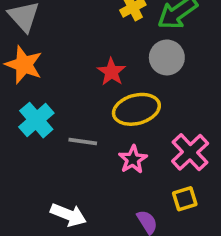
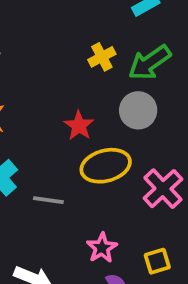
pink cross: (190, 152) -> (163, 189), moved
pink star: (133, 159) -> (102, 248), moved

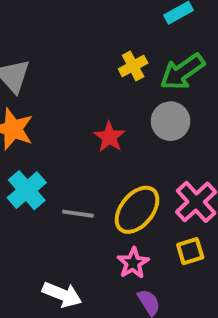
yellow ellipse: (106, 166) -> (137, 210), moved, turned -36
yellow square: (157, 261) -> (190, 251), moved

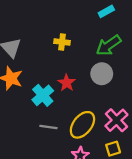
yellow cross: (133, 66) -> (62, 42), moved, turned 35
cyan cross: (27, 190) -> (43, 95), moved

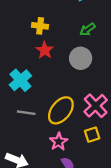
green arrow: (109, 45) -> (88, 29), size x0.6
red star: (67, 83) -> (45, 50), moved

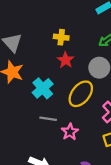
yellow ellipse: (61, 110) -> (81, 94), moved
pink star: (59, 142) -> (70, 132), moved

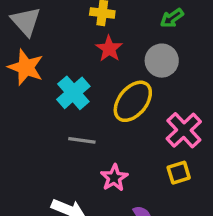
pink star: (70, 132) -> (114, 178), moved

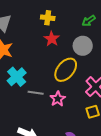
cyan cross: (73, 93) -> (17, 77), moved
pink star: (114, 178) -> (58, 99), moved

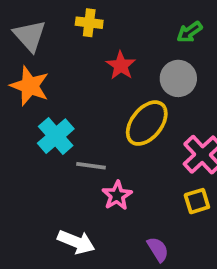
yellow cross: (48, 18) -> (89, 23), moved
pink star: (58, 99) -> (117, 195), moved

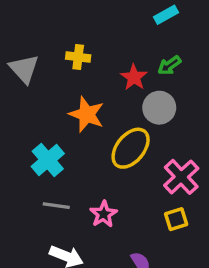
red star: (121, 65) -> (134, 77), moved
orange star: (30, 86) -> (87, 114), moved
gray line: (91, 166) -> (56, 206), moved

